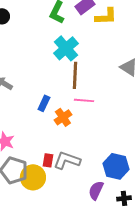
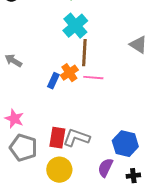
orange cross: (63, 117) -> (69, 73), moved
red rectangle: (48, 160) -> (57, 138), size x1.5
yellow circle: (33, 177) -> (59, 170), moved

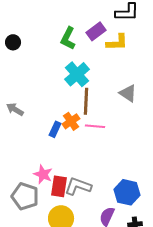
gray triangle: (138, 45) -> (128, 93), moved
pink star: (14, 119) -> (43, 174), moved

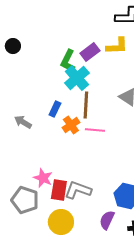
purple rectangle: (96, 31) -> (90, 52), moved
green L-shape: (68, 38) -> (68, 61), moved
gray arrow: (15, 109) -> (23, 122), moved
blue rectangle: (55, 129) -> (55, 109), moved

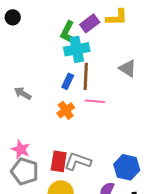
cyan cross: (77, 78) -> (77, 49), turned 30
blue rectangle: (55, 109) -> (68, 81), moved
orange cross: (71, 125) -> (66, 110), moved
pink star: (43, 178) -> (21, 149), moved

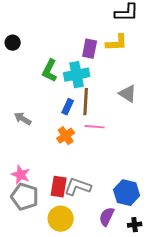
purple rectangle: (90, 23) -> (90, 49), turned -42
green L-shape: (68, 32) -> (50, 71), moved

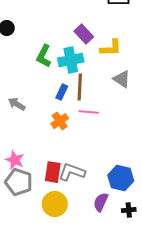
yellow L-shape: (117, 43) -> (111, 48), moved
purple rectangle: (90, 49) -> (84, 34), turned -54

